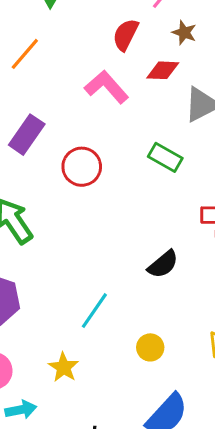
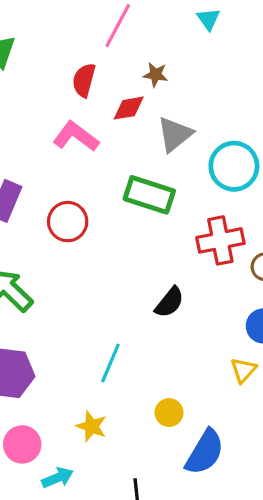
brown star: (184, 33) -> (156, 75), moved
green rectangle: (165, 157) -> (149, 195), size x1.4
yellow circle: (150, 347) -> (169, 413), moved

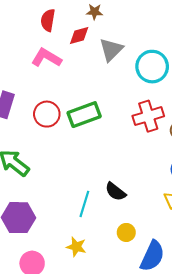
green rectangle: (149, 195) -> (84, 115), moved, turned -32
black semicircle: (169, 302) -> (115, 192), moved, turned 95

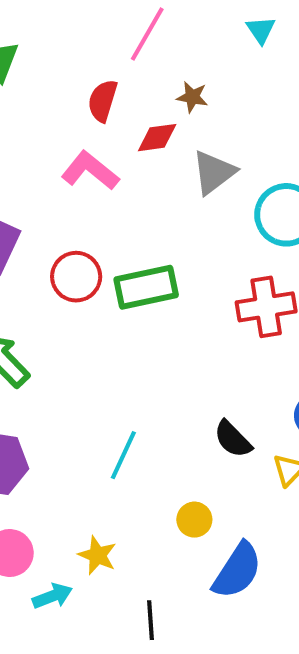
black semicircle: (115, 192) -> (233, 439), moved
yellow star: (76, 247) -> (97, 555), moved

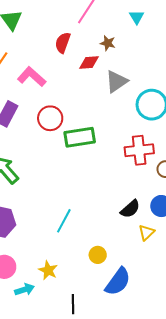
cyan triangle: (261, 30) -> (137, 17), moved
pink L-shape: (90, 171) -> (32, 77), moved
red circle: (76, 277) -> (50, 118), moved
black semicircle: (233, 439) -> (130, 209), moved, turned -90

